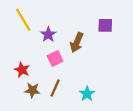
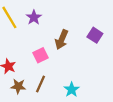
purple square: (105, 25) -> (95, 35), moved, turned 32
purple star: (48, 34) -> (34, 17), moved

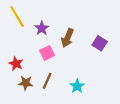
purple star: (34, 17) -> (42, 28), moved
purple square: (95, 35) -> (100, 43), moved

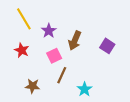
red star: (16, 64) -> (22, 50), moved
brown line: (47, 81) -> (62, 75), moved

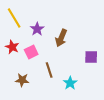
purple square: (107, 46) -> (91, 57), moved, turned -32
pink square: (54, 56) -> (31, 52), moved
brown line: (62, 75) -> (49, 70), turned -42

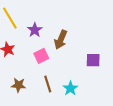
pink square: (31, 52) -> (41, 56), moved
brown line: (49, 70) -> (48, 84), moved

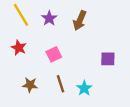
purple star: (35, 30) -> (49, 18), moved
brown arrow: (61, 40) -> (80, 21), moved

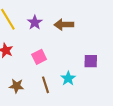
brown arrow: (80, 21) -> (64, 25), turned 66
cyan star: (84, 88) -> (68, 78), moved

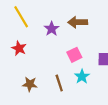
purple star: (35, 22) -> (52, 29), moved
pink square: (39, 57) -> (74, 55), moved

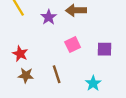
red star: (19, 48) -> (20, 54), moved
cyan star: (82, 77) -> (93, 83), moved

